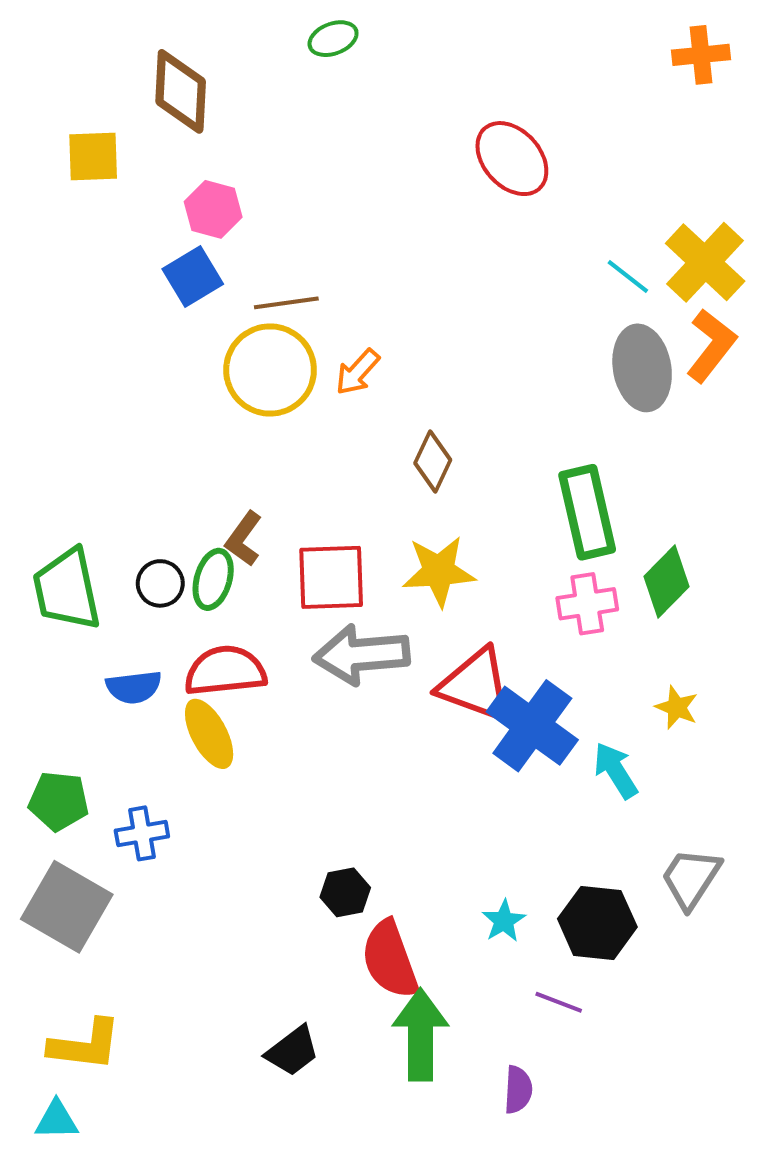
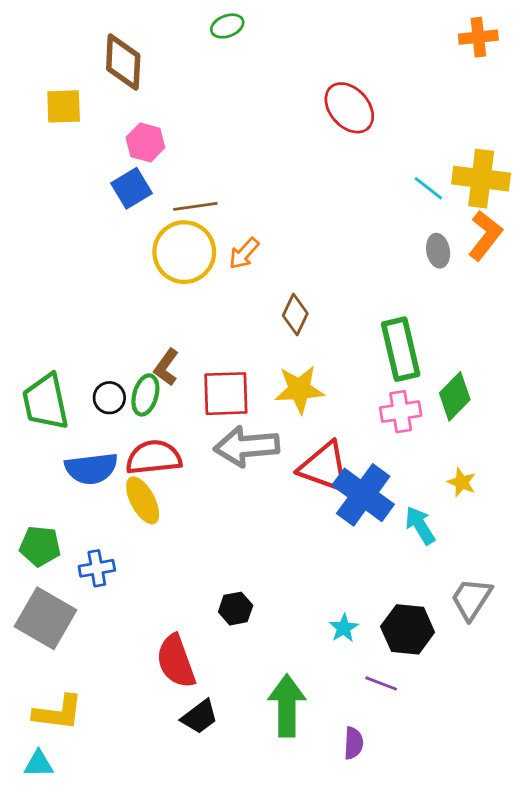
yellow cross: (705, 262) -> (481, 179), turned -36
gray ellipse: (642, 368) -> (438, 251), size x0.6
blue semicircle: (134, 687) -> (91, 468), size x1.4
red semicircle: (390, 960) -> (176, 661), moved

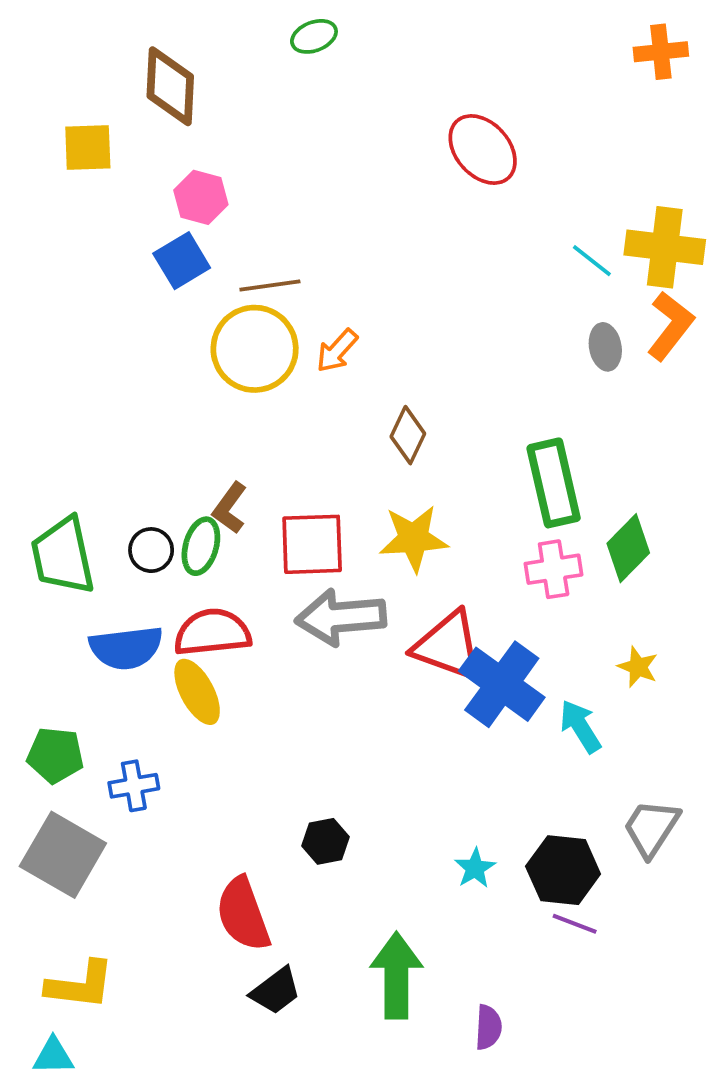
purple line: (381, 683) -> (575, 924), moved

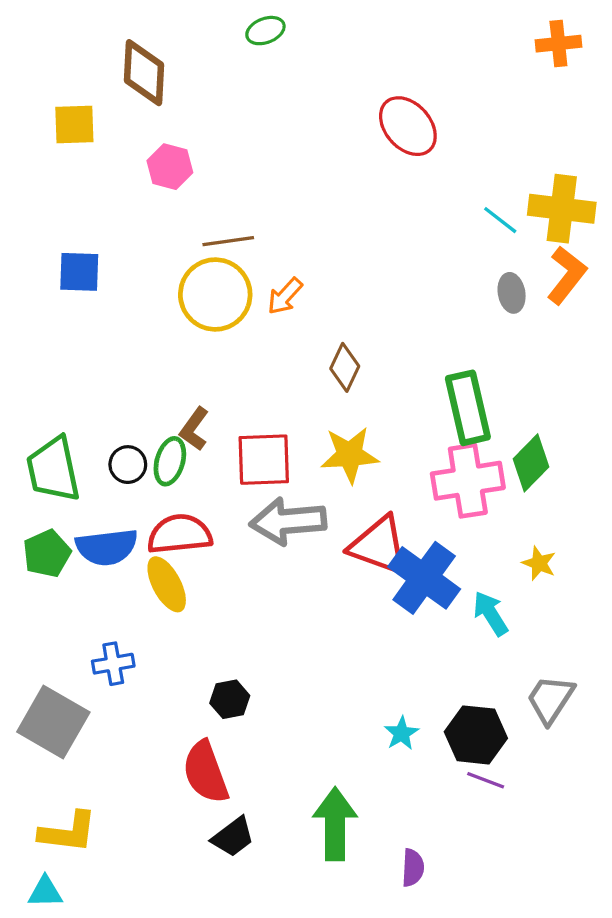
blue square: (182, 261) -> (79, 272), moved, turned 33
pink cross: (554, 569) -> (468, 481), size x1.5
green pentagon: (55, 755) -> (47, 554), moved, turned -30
black hexagon: (325, 841) -> (230, 699), moved

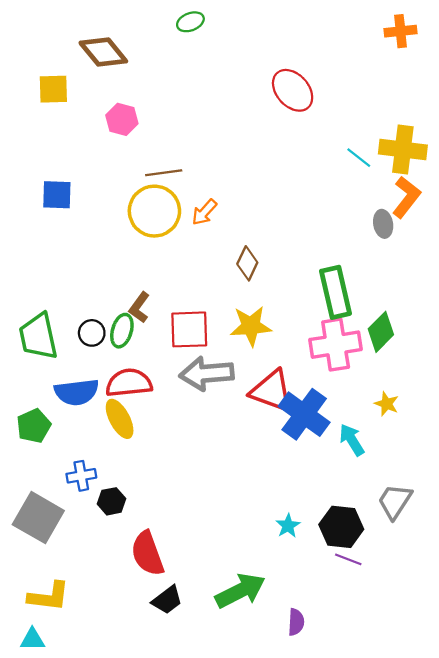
brown diamond: (144, 73) -> (103, 52), turned -42
gray ellipse: (512, 293) -> (383, 224), moved
green pentagon: (47, 554) -> (34, 426), moved
black hexagon: (230, 699) -> (111, 501), moved
green arrow: (335, 824) -> (240, 591), turned 63

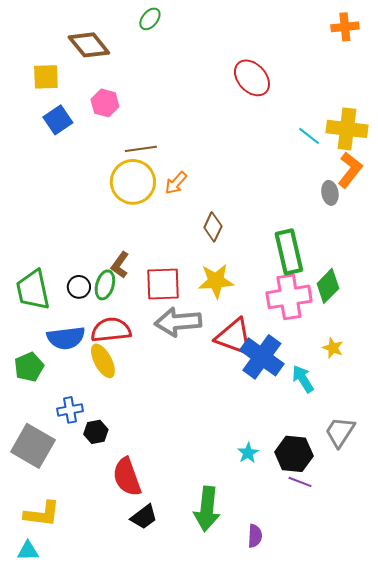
green ellipse: (190, 22) -> (150, 19), moved, turned -30
blue square: (57, 195) -> (58, 120), moved, turned -36
green arrow: (240, 591) -> (207, 509), turned 123

